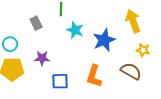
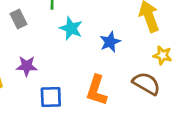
blue star: (104, 40) -> (110, 42), size x0.7

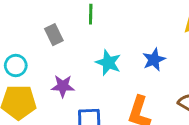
cyan star: (71, 28) -> (108, 63), moved

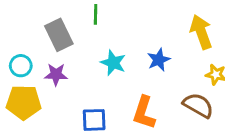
gray rectangle: (54, 35) -> (59, 35), size x1.5
purple star: (63, 86) -> (56, 74), moved

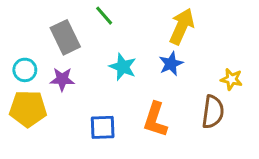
green line: (96, 14) -> (104, 16), turned -42
yellow arrow: (201, 32) -> (182, 26), moved, turned 44
brown semicircle: (198, 105) -> (213, 112), turned 68

